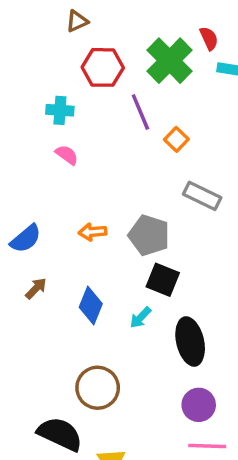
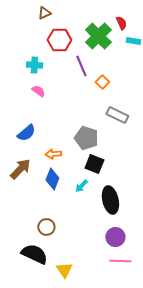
orange arrow: (92, 232) -> (53, 154), moved
blue semicircle: (26, 239) -> (26, 133), moved
brown arrow: (36, 288) -> (20, 169), size x1.6
brown circle: (98, 388) -> (46, 227), moved, size x0.7

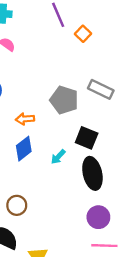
gray rectangle: (117, 115) -> (101, 89), moved
black square: (94, 164) -> (87, 138), moved
blue diamond: (52, 179) -> (24, 149), turned 30

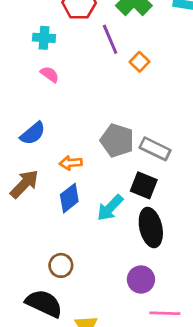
gray rectangle: (101, 89) -> (155, 149), moved
cyan arrow: (58, 157) -> (110, 208), size x1.5
purple circle: (98, 217) -> (141, 280), moved

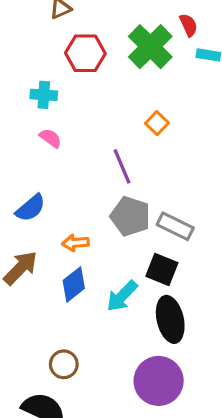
purple line: (110, 39) -> (122, 166), moved
purple circle: (141, 280) -> (159, 381), size x1.5

